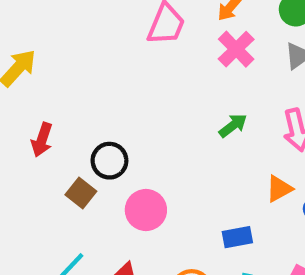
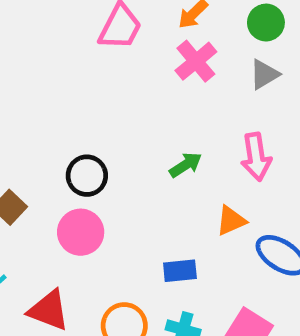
green arrow: (233, 126) -> (186, 165), moved
black circle: (109, 161) -> (87, 176), moved

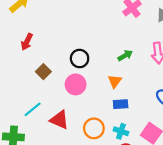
orange triangle: (231, 221) -> (115, 81), moved, turned -32

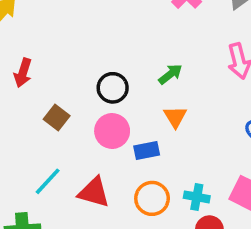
green arrow: (125, 55) -> (170, 74), moved
blue rectangle: (121, 104) -> (147, 150), moved

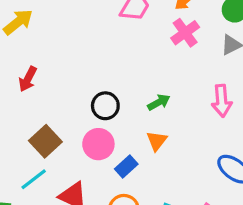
brown square: (57, 117) -> (45, 141), moved, size x1.4
blue rectangle: (147, 150) -> (126, 167), turned -40

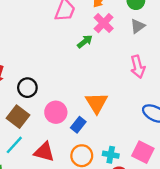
green arrow: (159, 102) -> (85, 41), moved
black circle: (105, 106) -> (27, 88), moved
orange triangle: (157, 141) -> (97, 103), size x1.5

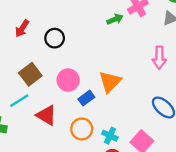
black circle: (27, 88) -> (55, 38), moved

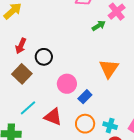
black circle: (55, 38) -> (44, 57), moved
brown square: (30, 74) -> (22, 74), moved
orange triangle: (110, 82) -> (109, 69), moved

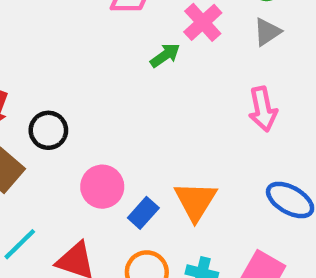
orange triangle: (109, 69) -> (195, 201), moved

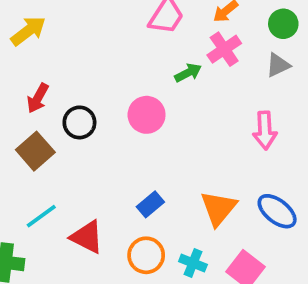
pink circle: (102, 187) -> (147, 115), moved
orange triangle: (195, 201) -> (218, 208), moved

